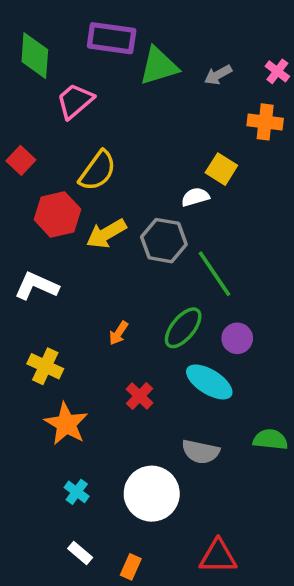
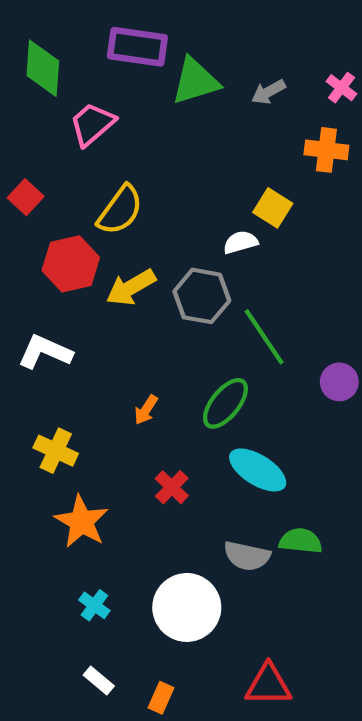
purple circle: (237, 338) -> (339, 382), moved
green semicircle: (270, 440) -> (301, 541), moved

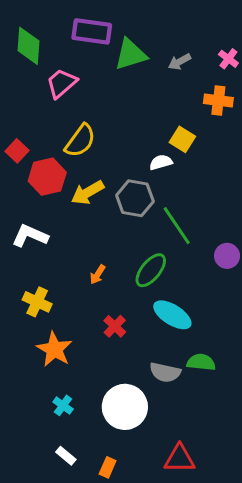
red square: (26, 197) -> (17, 151), moved

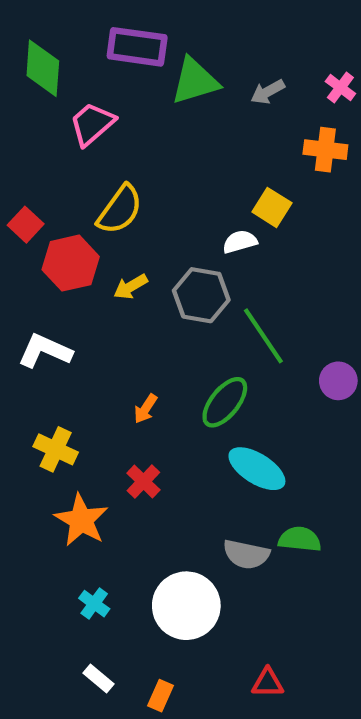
yellow arrow: (87, 193) -> (131, 287), size x0.7
red cross: (115, 326) -> (143, 481), moved
red triangle: (180, 459) -> (268, 683), size x0.7

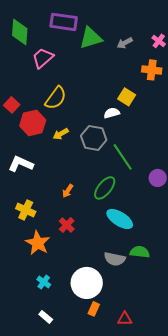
orange rectangle: (161, 696) -> (94, 309), moved

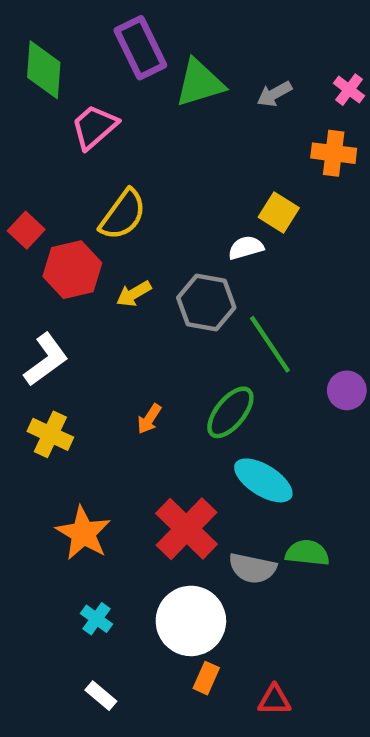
purple rectangle: (64, 22) -> (140, 48), turned 56
white L-shape: (21, 164) -> (46, 360), turned 120
yellow cross: (26, 210) -> (50, 434), moved
red cross: (67, 225) -> (187, 529), moved, size x1.8

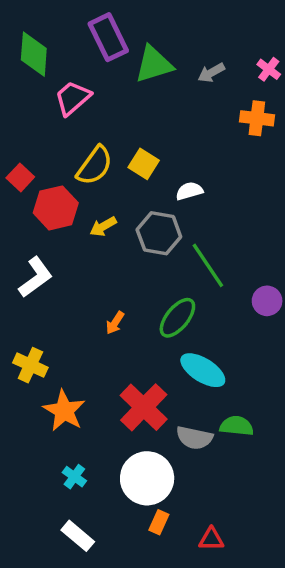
yellow square: (279, 213) -> (144, 164), moved
yellow cross: (50, 434) -> (30, 365), moved
white rectangle: (101, 696) -> (78, 536), size x1.4

